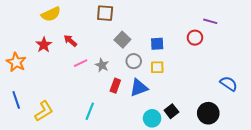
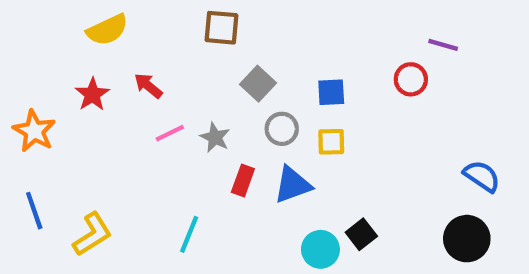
black circle: (208, 113) -> (467, 239), moved

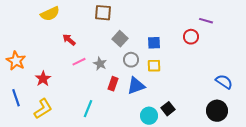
red star: (92, 94) -> (43, 79), moved

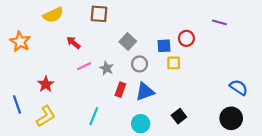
brown square: (103, 13) -> (99, 14), moved
red circle: (191, 37) -> (186, 38), moved
orange star: (16, 61) -> (20, 42), moved
yellow square: (154, 66) -> (174, 63), moved
cyan circle: (149, 116) -> (141, 124), moved

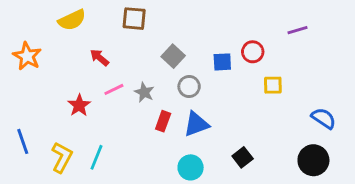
purple line: (219, 22) -> (298, 30), turned -32
yellow square: (174, 63) -> (273, 85), moved
red star: (46, 84) -> (79, 105), moved
yellow L-shape: (46, 116) -> (62, 157), turned -30
cyan line: (94, 116) -> (97, 157), moved

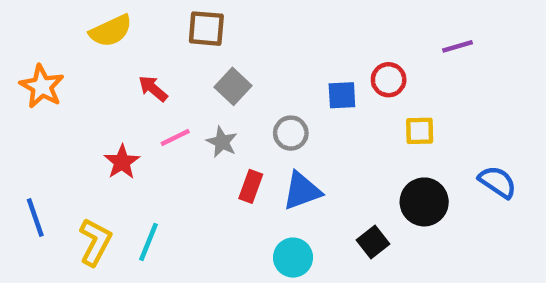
gray square: (173, 56) -> (233, 86), moved
black circle: (313, 160) -> (424, 202), moved

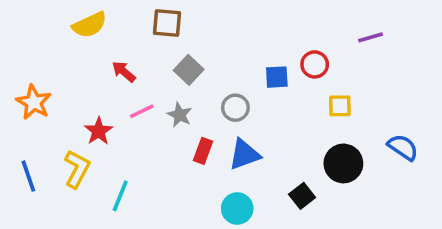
orange star: (42, 86) -> (34, 102), moved
yellow L-shape: (95, 242) -> (77, 169), moved

